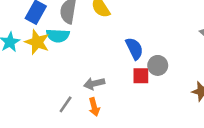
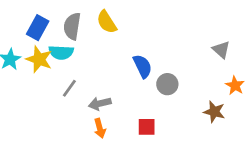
red square: (141, 76) -> (147, 127), moved
gray line: (66, 104) -> (69, 88), moved

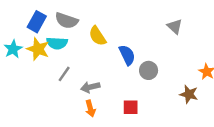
yellow semicircle: (107, 22) -> (97, 36), moved
gray semicircle: (72, 26) -> (67, 21), turned -80
gray triangle: (221, 50) -> (175, 26), moved

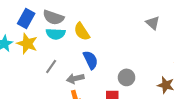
cyan semicircle: (57, 43) -> (56, 34), moved
blue semicircle: (127, 55) -> (91, 60), moved
gray circle: (149, 70) -> (127, 77), moved

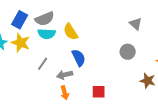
gray semicircle: (53, 17) -> (45, 19), turned -42
gray circle: (127, 77) -> (128, 52), moved

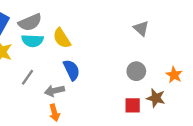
gray circle: (128, 52) -> (136, 71), moved
red square: (99, 92) -> (133, 105), moved

